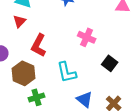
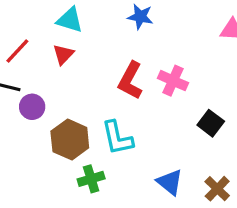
red L-shape: (39, 45) -> (130, 81), moved
cyan L-shape: (67, 72) -> (117, 138), moved

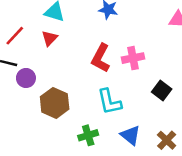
pink cross: (173, 81) -> (133, 58), turned -35
cyan L-shape: (117, 138) -> (109, 102), moved
green cross: (91, 179) -> (88, 135), moved

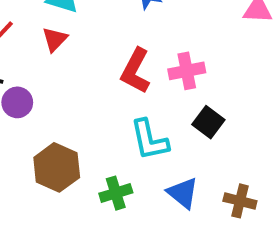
black square: (162, 90) -> (208, 122), moved
brown hexagon: (55, 103) -> (57, 167), moved
brown cross: (167, 140) -> (240, 201), turned -30

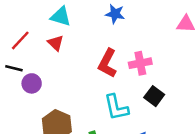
red triangle: (55, 39) -> (56, 43), turned -30

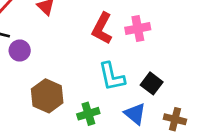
black square: (154, 96) -> (152, 83), moved

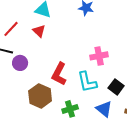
red L-shape: (102, 29) -> (59, 74), moved
pink cross: (138, 29) -> (99, 56), moved

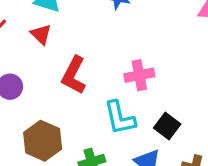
red L-shape: (59, 74) -> (74, 75), moved

